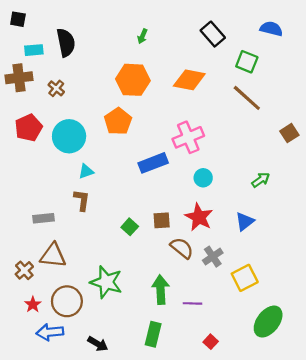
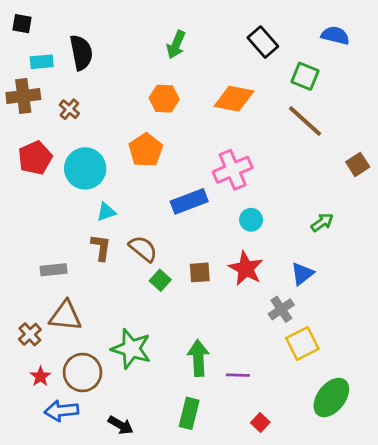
green arrow: (142, 36) -> (176, 45), size x1.5
orange hexagon: (133, 80) -> (164, 99), size x0.7
brown semicircle: (182, 248) -> (143, 249), moved
gray cross: (213, 257) -> (281, 309), moved

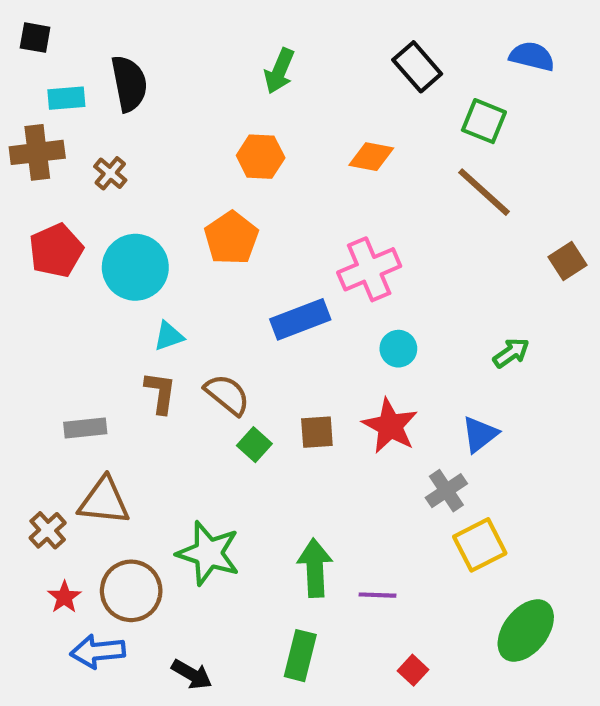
orange diamond: (234, 99) -> (371, 157), size x0.7

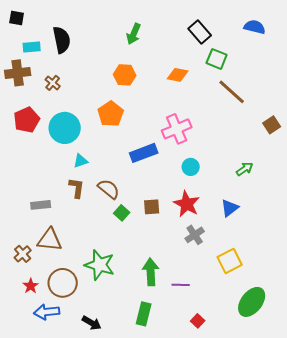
green square: (484, 121) -> (217, 59), moved
gray cross: (446, 491) -> (195, 235), moved

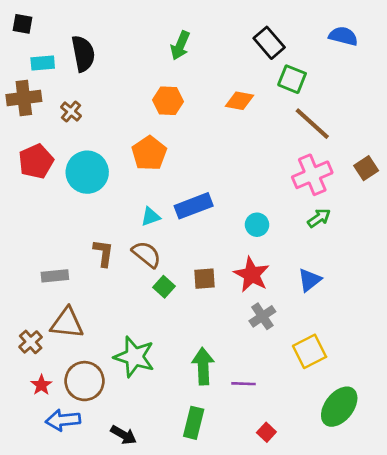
pink cross: (177, 129) -> (312, 175), moved
cyan triangle: (81, 161) -> (151, 217), moved
green arrow: (245, 169) -> (319, 218), moved

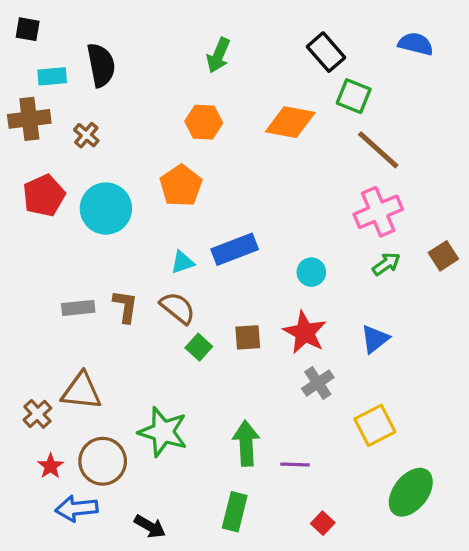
orange diamond: (239, 101) -> (290, 122), size x1.4
brown square: (366, 168) -> (443, 256), moved
gray rectangle: (55, 276) -> (78, 308), moved

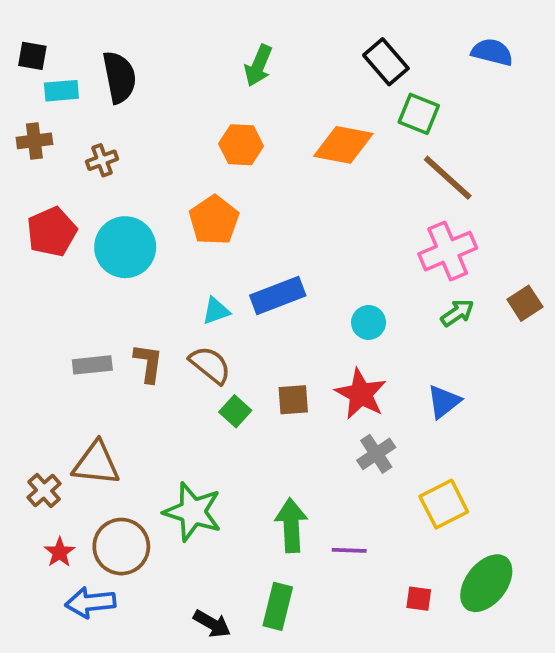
black square: (28, 29) -> (32, 56), moved
brown cross: (29, 119) -> (34, 141), size x0.7
brown cross: (86, 135) -> (102, 160), turned 30
red square: (323, 523) -> (419, 599), moved, turned -35
black arrow: (150, 526) -> (212, 624), moved

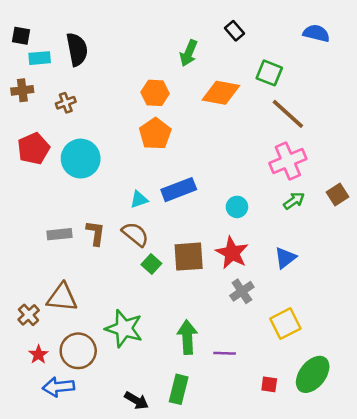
black rectangle: (386, 62) -> (234, 31), moved, size x0.7
green arrow: (258, 66) -> (189, 53), moved
orange pentagon: (214, 220) -> (155, 134), moved
brown square: (293, 400) -> (189, 257), size x1.5

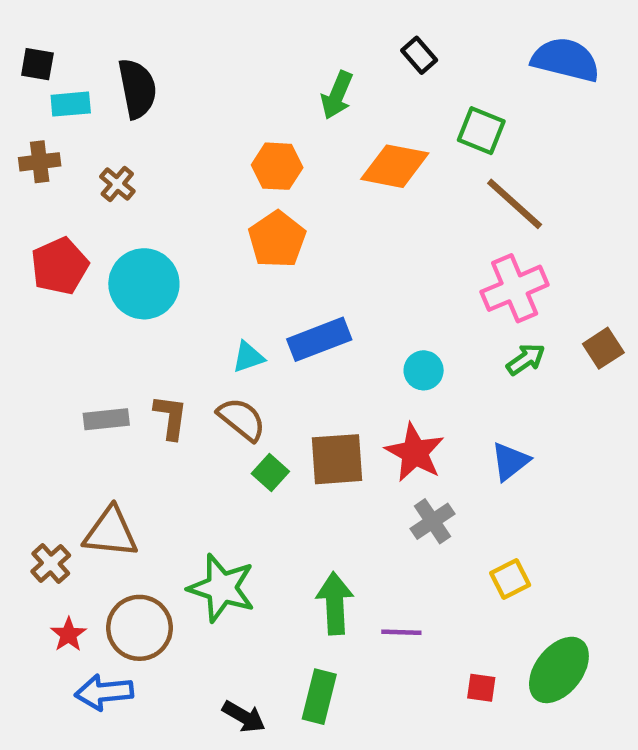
blue semicircle: (316, 33) -> (566, 60), size x1.4
brown cross: (66, 103) -> (117, 184), turned -30
yellow square: (285, 324) -> (510, 579), size x0.7

